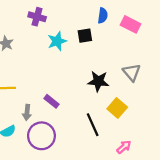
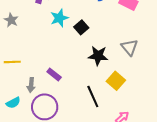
black square: (85, 36) -> (81, 27), moved, turned -32

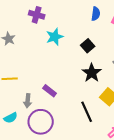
black square: (81, 27) -> (88, 46), moved
black star: (98, 56) -> (92, 73), turned 30

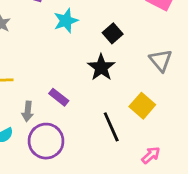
black star: (92, 73) -> (101, 67), moved

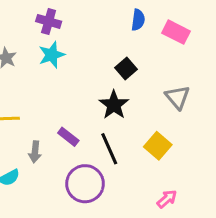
cyan star: (66, 21) -> (52, 55), moved
black line: (111, 127) -> (109, 149), moved
purple circle: (46, 141) -> (85, 184), moved

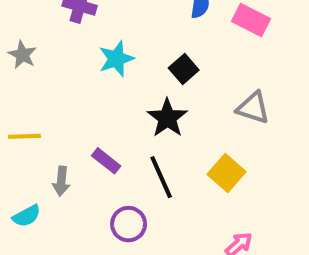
cyan star: (52, 55) -> (116, 59), moved
gray triangle: (178, 97) -> (253, 108), turned -32
purple circle: (85, 184) -> (129, 224), size x0.7

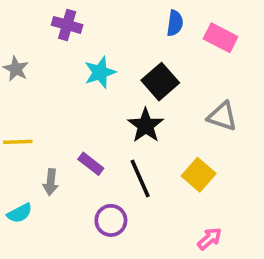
black square: (184, 69) -> (160, 82), size x1.4

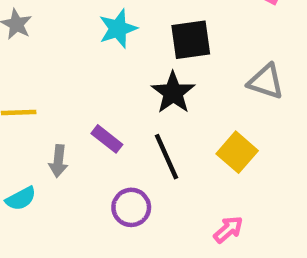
black square: (160, 82) -> (191, 40), turned 33
pink arrow: (210, 239) -> (228, 229), moved

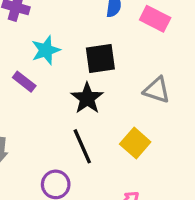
purple rectangle: (107, 139) -> (24, 82), moved

